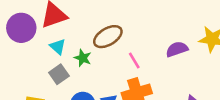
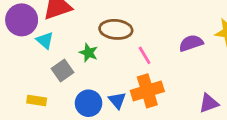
brown ellipse: (108, 37) -> (116, 29), turned 36
cyan triangle: (58, 47) -> (45, 40), moved

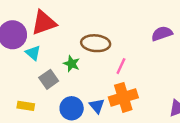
purple semicircle: (191, 43) -> (162, 34), moved
pink line: (145, 55) -> (121, 66), turned 56

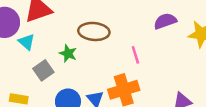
pink line: (121, 66) -> (135, 55), moved, turned -42

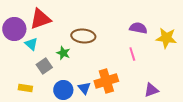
purple semicircle: (165, 21) -> (138, 28), turned 30
pink line: (135, 55) -> (132, 54), moved

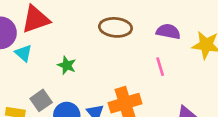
brown ellipse: (83, 36) -> (115, 27), moved
gray square: (44, 66) -> (41, 100), moved

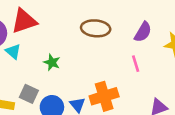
purple semicircle: (168, 31) -> (143, 32), turned 110
gray square: (41, 100) -> (29, 94), turned -30

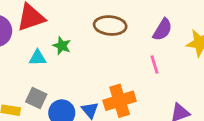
cyan triangle: (13, 51) -> (38, 58), moved, turned -42
green star: (52, 62) -> (62, 46), moved

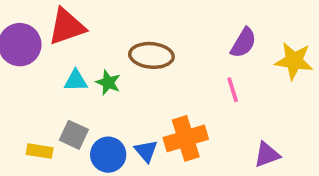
brown ellipse: (110, 26) -> (151, 55), moved
green star: (62, 46) -> (108, 82), moved

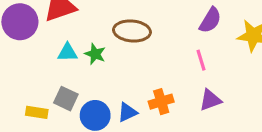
orange cross: (186, 138) -> (161, 102), size x0.7
blue triangle: (146, 151) -> (127, 112), turned 45
purple triangle: (267, 155) -> (210, 100), moved

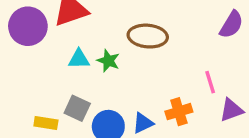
pink line: (201, 60) -> (210, 82), moved

